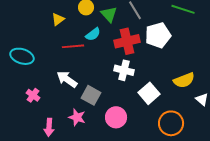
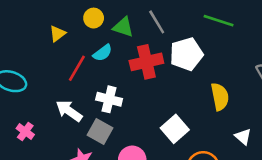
green triangle: (109, 14) -> (123, 27), turned -30
red line: (73, 46) -> (77, 68), turned -55
white cross: (124, 70) -> (109, 99), moved
yellow semicircle: (184, 80) -> (220, 97), moved, turned -80

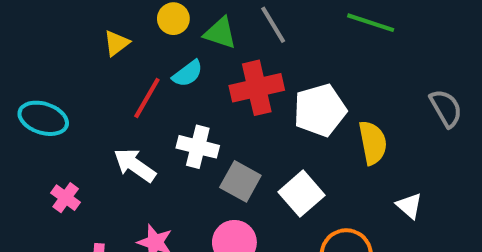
white pentagon: (186, 54) -> (320, 110), moved
gray square: (100, 131) -> (240, 181), moved

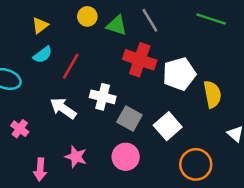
yellow triangle: (116, 43) -> (40, 25), moved
cyan semicircle: (188, 74) -> (43, 55), moved
red cross: (257, 88) -> (140, 60), turned 32

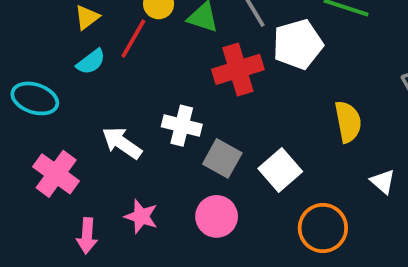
red cross: (140, 60) -> (238, 69), turned -36
red line: (71, 66) -> (133, 39), moved
white pentagon: (179, 74) -> (298, 44), moved
pink cross: (20, 129) -> (56, 174), size x1.6

